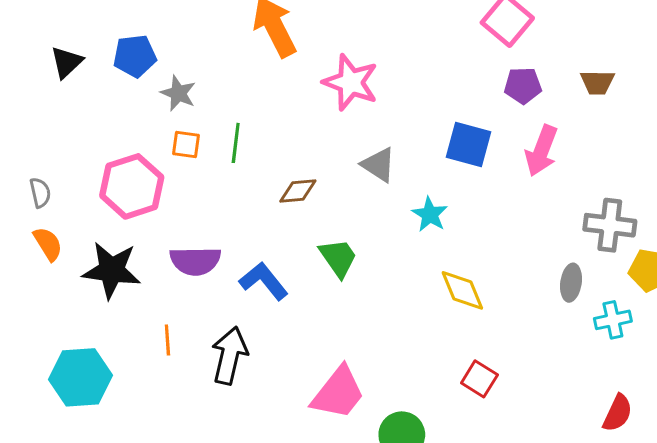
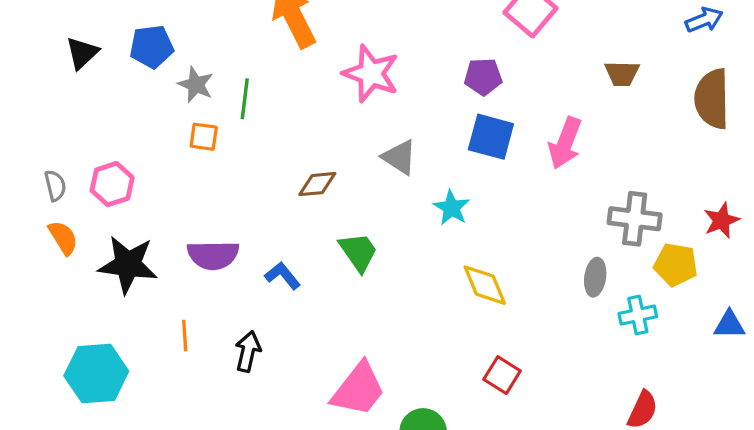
purple pentagon: (523, 85) -> (483, 77), moved
green line: (236, 143) -> (245, 99), moved
pink hexagon: (132, 186) -> (112, 184), moved, size x0.7
blue L-shape: (264, 281) -> (283, 276), size x0.7
black arrow: (230, 356) -> (248, 351), size x0.7

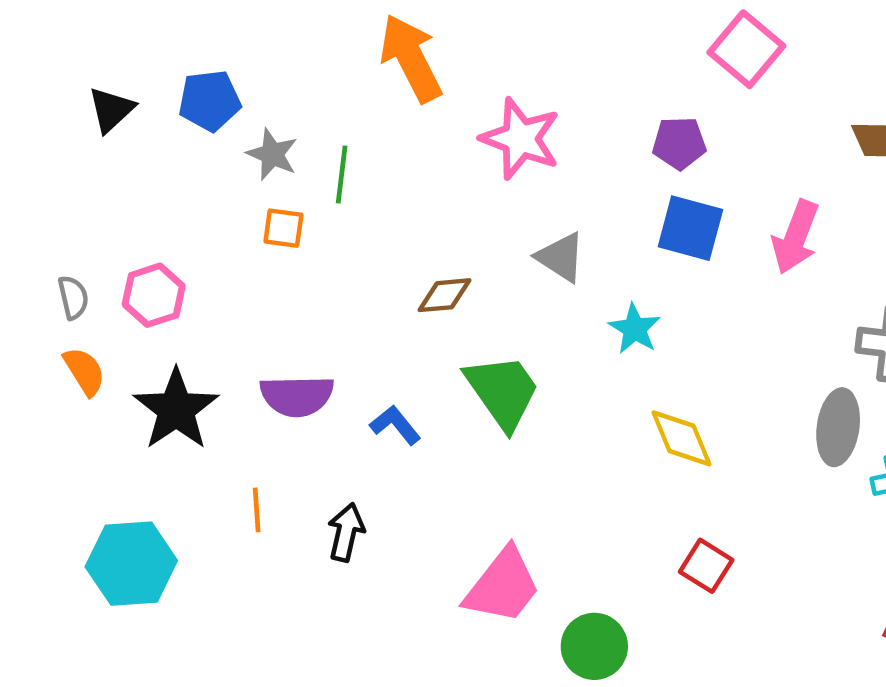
green trapezoid: (358, 252) -> (503, 391), size x1.4
black star: (128, 265) -> (176, 409), turned 30
gray ellipse: (595, 277) -> (838, 427), size x1.4

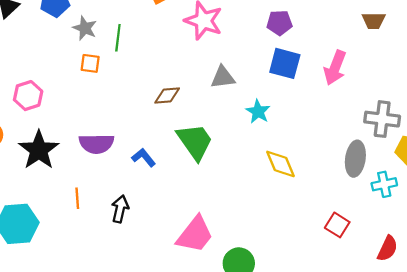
gray triangle: (561, 257) -> (223, 77), turned -40
red square: (706, 566) -> (337, 225), moved

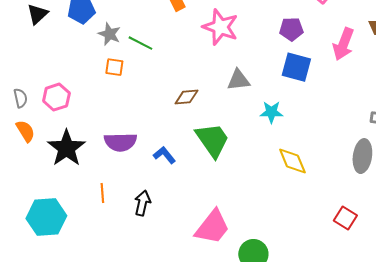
green line: (118, 38) -> (140, 43), turned -70
pink arrow: (335, 68) -> (343, 44), moved
cyan star: (258, 112) -> (271, 112), turned -30

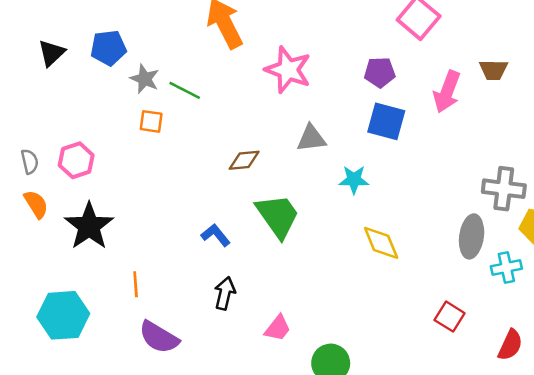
purple semicircle: (120, 142) -> (159, 337), moved, turned 32
black arrow: (142, 203) -> (225, 293), moved
pink trapezoid: (212, 227) -> (278, 328), size x0.6

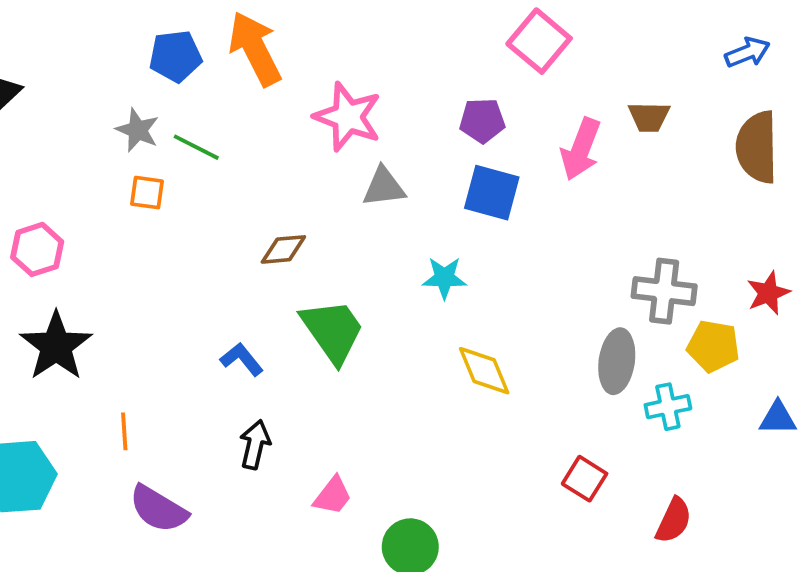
blue pentagon: (108, 48) -> (175, 56), moved
gray triangle: (311, 138) -> (384, 187), moved

